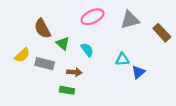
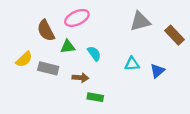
pink ellipse: (93, 17) -> (77, 18), moved
green triangle: (63, 43) -> (68, 47), turned -48
blue triangle: (138, 72) -> (157, 71), moved
green rectangle: (67, 90) -> (95, 97), moved

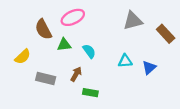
gray rectangle: (48, 68) -> (46, 78), moved
brown arrow: (80, 78) -> (76, 74), turned -64

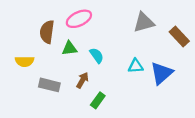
brown semicircle: (43, 29) -> (47, 32), turned 36
yellow semicircle: (23, 57) -> (25, 61), turned 42
blue triangle: (149, 68) -> (162, 73), size x1.5
green rectangle: (90, 93) -> (98, 100), turned -64

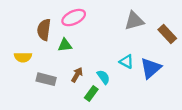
cyan semicircle: (97, 55) -> (103, 77), moved
cyan triangle: (136, 66) -> (127, 62), turned 32

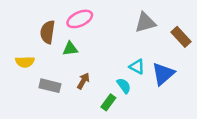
cyan semicircle: (103, 77) -> (124, 86), moved
green rectangle: (91, 94) -> (108, 102), moved

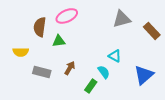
blue triangle: (163, 74) -> (144, 75), moved

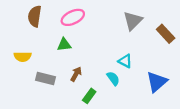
gray triangle: (122, 19) -> (133, 21), turned -30
brown semicircle: (40, 27) -> (35, 16), moved
green rectangle: (91, 86) -> (89, 96), moved

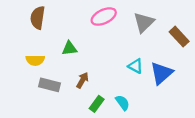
pink ellipse: (73, 17) -> (104, 17), moved
yellow semicircle: (23, 57) -> (35, 60), moved
cyan semicircle: (113, 78) -> (123, 103), moved
blue triangle: (157, 82) -> (161, 73), moved

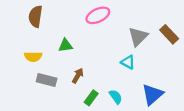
gray triangle: (144, 22) -> (138, 37), moved
blue triangle: (161, 73) -> (152, 94), moved

